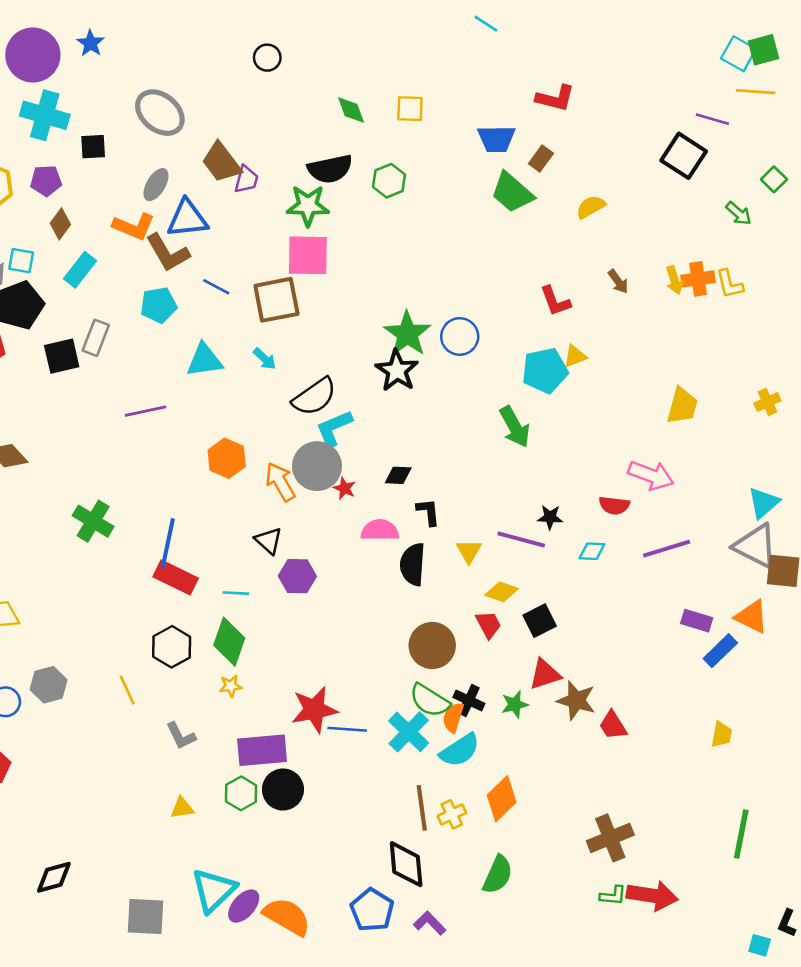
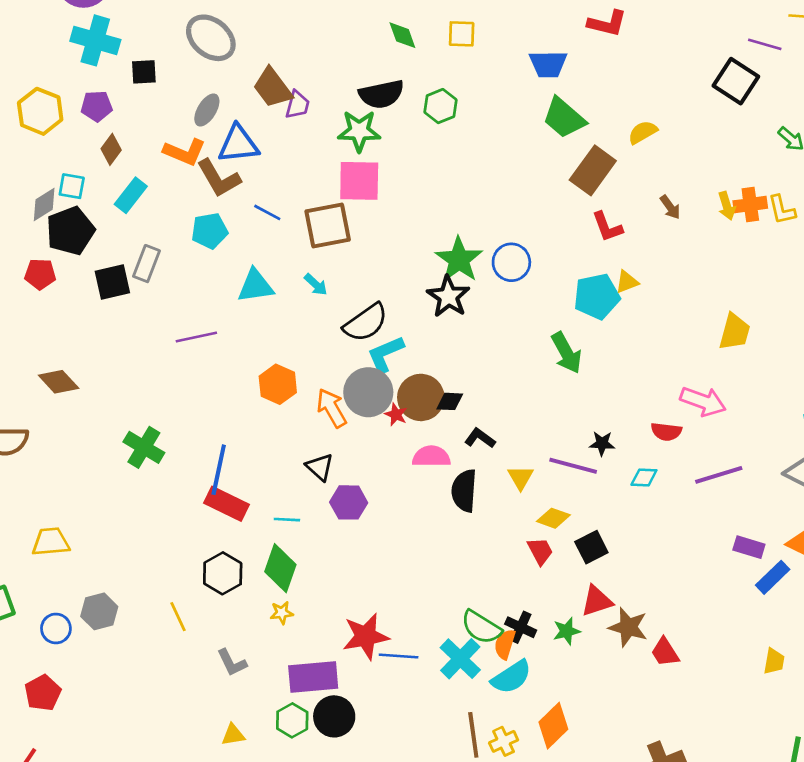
brown rectangle: (541, 158) -> (593, 170), moved, size x1.8
black L-shape: (428, 512) -> (480, 438), turned -48
brown circle: (432, 645) -> (421, 397), moved

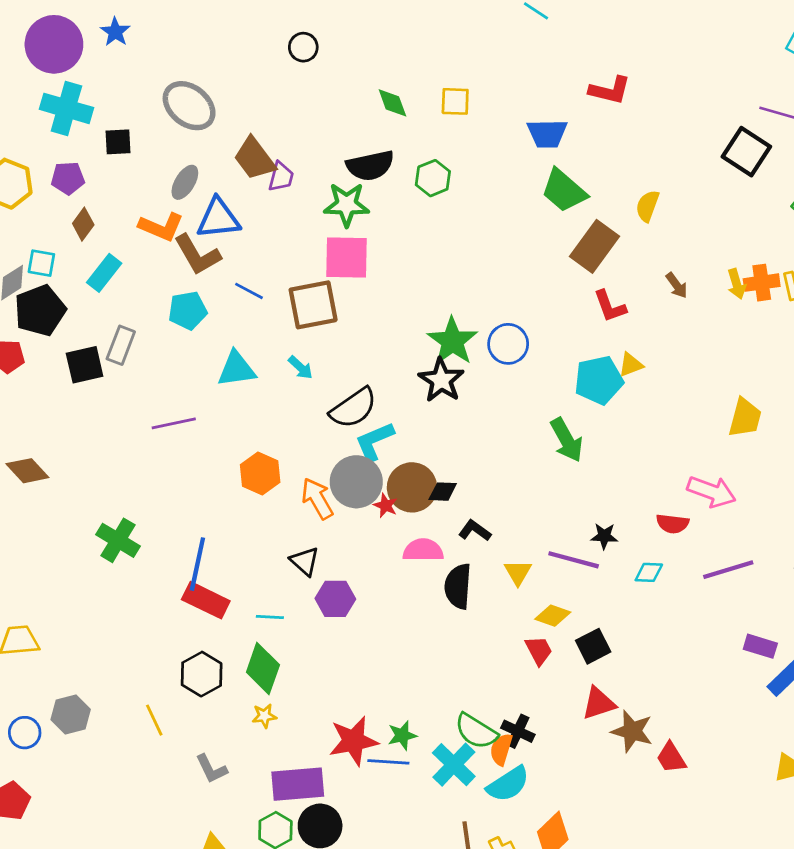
yellow semicircle: (643, 132) -> (647, 206), turned -40
green star: (567, 631) -> (402, 735), moved

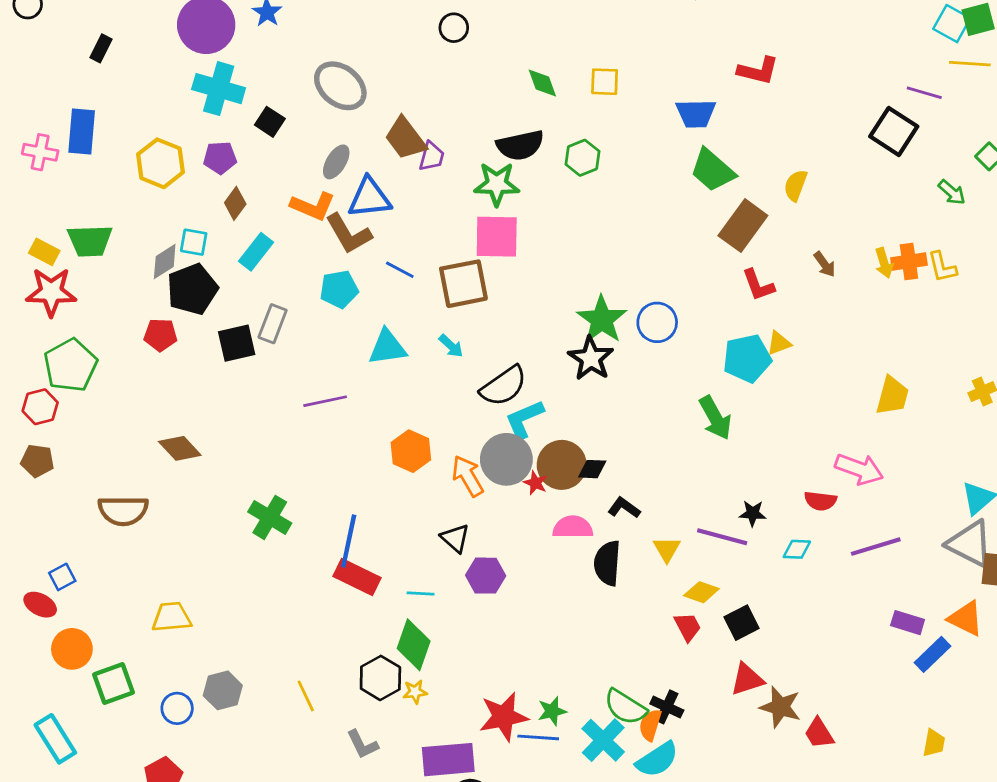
black square: (118, 142) -> (270, 122), turned 36
black hexagon: (202, 674) -> (380, 678), moved

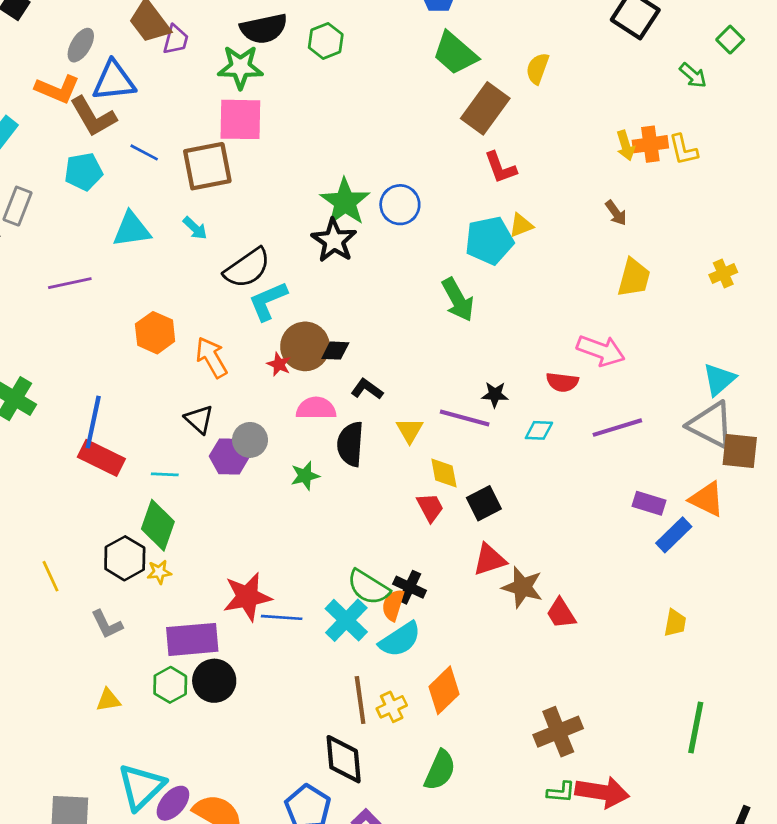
brown arrow: (825, 264) -> (616, 213), moved
gray circle: (506, 459) -> (250, 440), moved, size x0.7
yellow diamond: (701, 592) -> (444, 473), turned 60
green star: (552, 711) -> (305, 476), moved

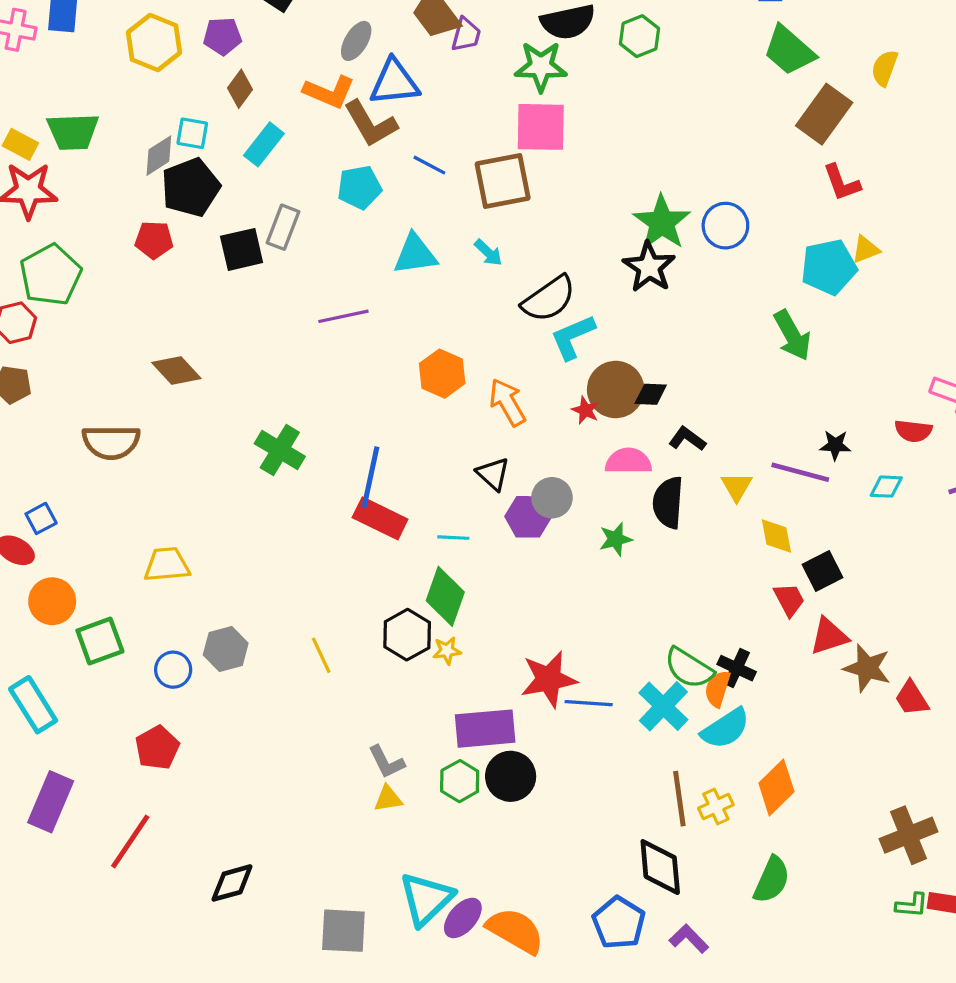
red trapezoid: (430, 507) -> (789, 600), moved
gray L-shape: (107, 624) -> (386, 762), moved

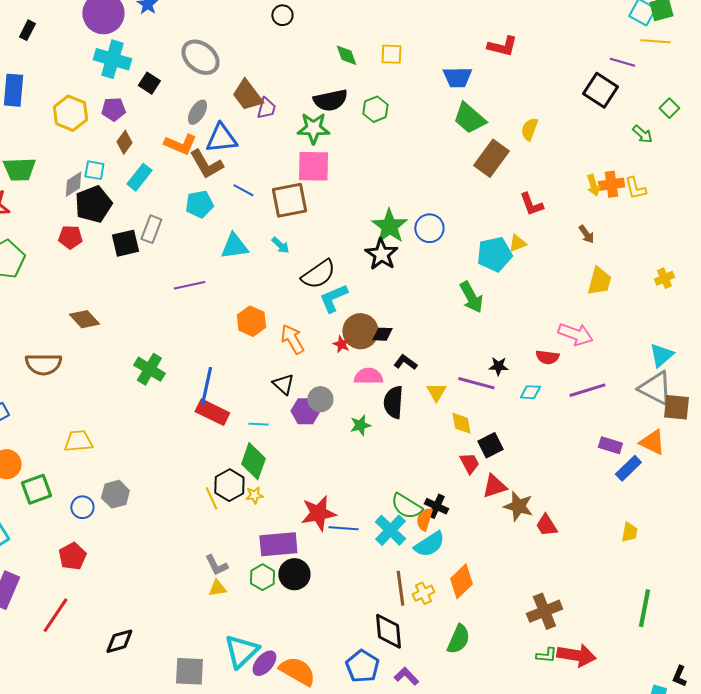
red L-shape: (842, 183) -> (531, 204), moved
yellow line: (321, 655) -> (211, 498), moved

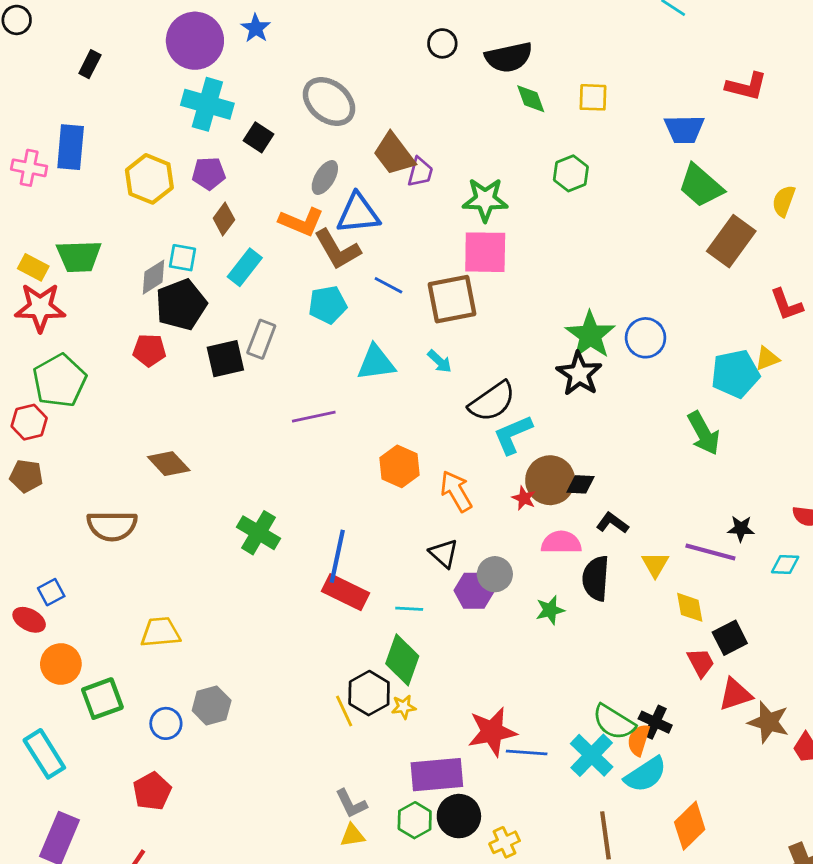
black semicircle: (330, 100) -> (509, 57), moved
yellow cross: (423, 593) -> (505, 842), moved

